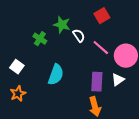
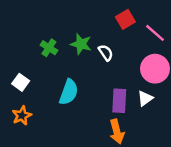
green star: (62, 25) -> (81, 44), moved
white semicircle: (79, 36) -> (106, 53), moved
pink line: (101, 48) -> (155, 33), moved

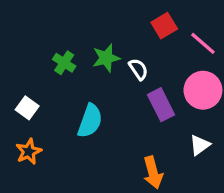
green star: (81, 44) -> (106, 58), turned -30
white triangle: (145, 98) -> (200, 145), moved
purple rectangle: (119, 101) -> (161, 105), moved, turned -30

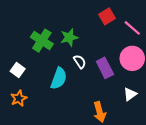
green cross: (64, 63) -> (42, 41), size x1.5
white semicircle: (138, 69) -> (80, 62), moved

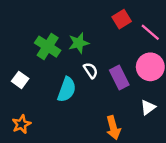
orange star: (19, 98) -> (21, 124), moved

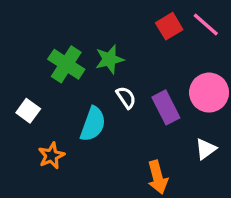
pink line: (150, 32) -> (206, 24), moved
orange star: (21, 124) -> (51, 156), moved

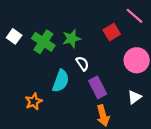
red square: (169, 26) -> (112, 32), moved
purple rectangle: (166, 107) -> (98, 87), moved
white square: (28, 111) -> (14, 36), moved

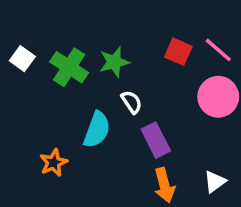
pink line: (134, 16) -> (218, 50), moved
red square: (112, 32) -> (178, 52), turned -35
white triangle: (134, 97) -> (215, 182), moved

